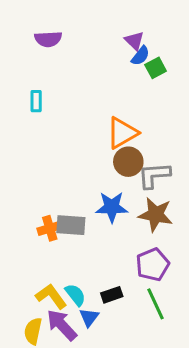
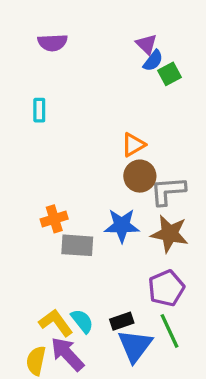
orange triangle: (122, 133) -> (133, 145), size x0.7
orange cross: (50, 228) -> (54, 219), moved
blue triangle: (89, 317) -> (135, 346), moved, size x1.6

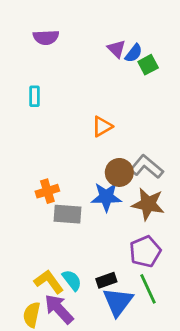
purple triangle: (146, 44) -> (116, 49), moved
orange triangle: (133, 145) -> (102, 126), moved
brown circle: (140, 176) -> (119, 172), moved
gray L-shape: (168, 191) -> (147, 167), turned 44

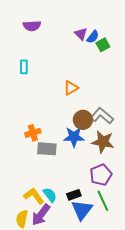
purple arrow: (59, 309) -> (41, 215), turned -100

